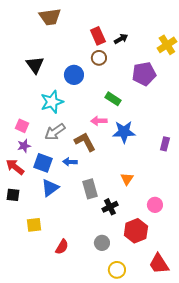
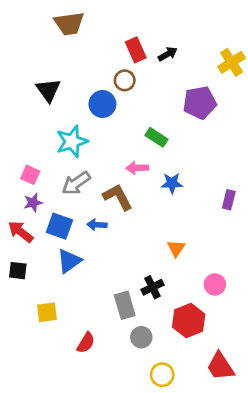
brown circle: (99, 58) -> (125, 80), moved
blue star: (124, 132) -> (172, 183), size x0.7
gray rectangle: (90, 189) -> (125, 305), moved

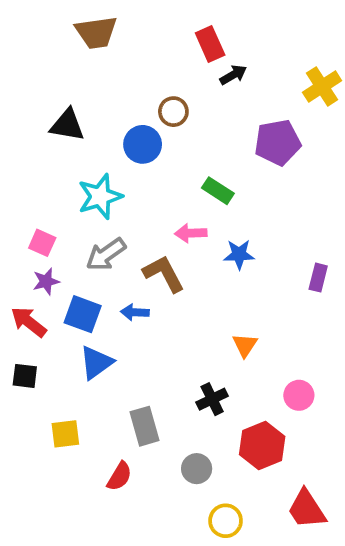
red rectangle: (136, 50) -> (210, 44), moved
black triangle: (48, 90) -> (67, 125), turned -44
gray rectangle: (125, 305) -> (144, 426), moved

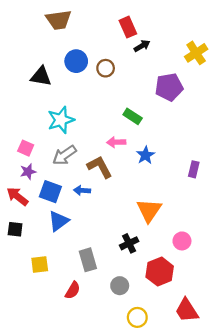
blue circle: (143, 144) -> (76, 61), moved
blue star: (239, 254) -> (146, 155), turned -30
orange triangle: (245, 345) -> (149, 210), size x1.6

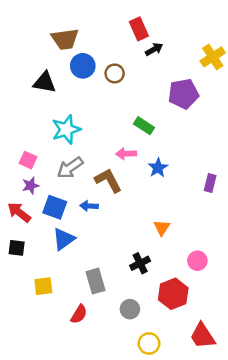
brown trapezoid: (59, 20) -> (65, 39), moved
orange triangle: (149, 210) -> (162, 228), size x0.6

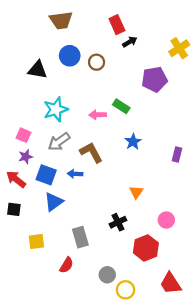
brown trapezoid: (65, 39) -> (61, 20), moved
pink arrow: (126, 154) -> (98, 115), moved
gray circle: (130, 309) -> (107, 275), moved

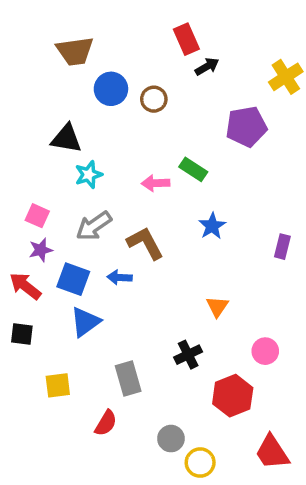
brown trapezoid: (61, 20) -> (75, 51), moved
black triangle: (37, 70) -> (66, 139), moved
cyan star: (56, 109) -> (89, 175), size x0.7

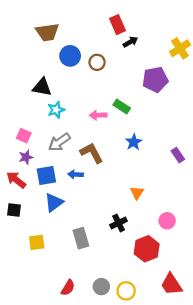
purple rectangle: (282, 247) -> (178, 155), turned -48
blue square: (73, 279) -> (46, 176), turned -30
red semicircle: (106, 423) -> (68, 288), moved
gray circle: (171, 439) -> (101, 287), moved

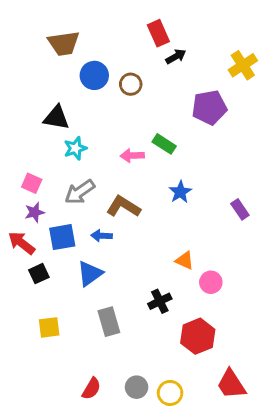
brown L-shape: (92, 153) -> (123, 207), turned -30
orange triangle: (137, 193) -> (185, 260), turned -40
blue triangle: (54, 202) -> (90, 274), moved
black square: (14, 210) -> (39, 274), moved, turned -32
pink circle: (167, 221) -> (211, 282), moved

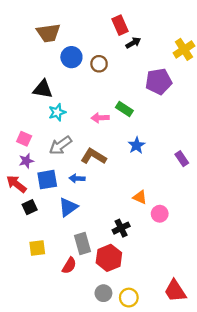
red hexagon: (198, 336) -> (109, 258), moved
red semicircle: (91, 389) -> (69, 266), moved

